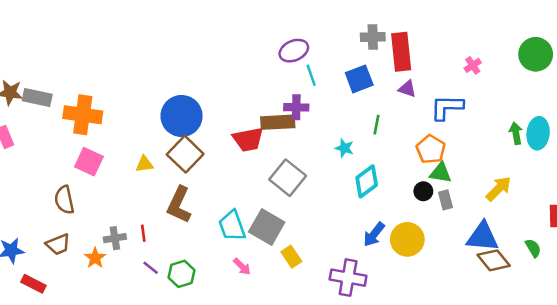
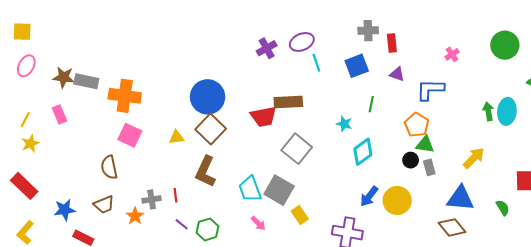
red rectangle: (401, 52) -> (392, 43), size x0.6
purple cross: (296, 107) -> (267, 48), moved, turned -30
brown diamond: (494, 260) -> (452, 227), moved

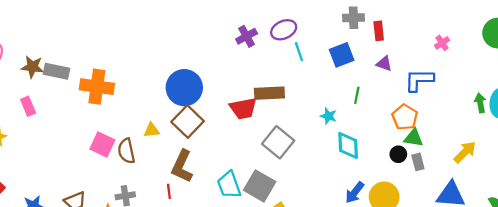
pink square: (130, 135) -> (102, 144), moved
cyan diamond: (363, 152) -> (348, 146), turned -56
brown semicircle: (109, 167) -> (126, 151), moved
red line: (175, 195) -> (169, 191), moved

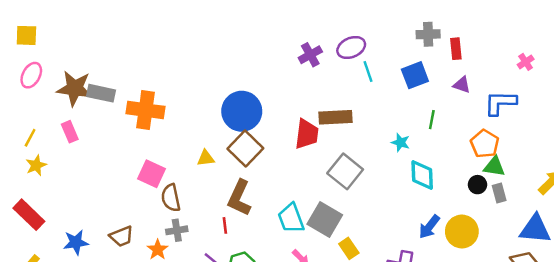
brown star: (32, 67) -> (75, 88), size x1.4
red trapezoid: (243, 108) -> (307, 134), turned -72
brown semicircle: (126, 151) -> (171, 198), moved

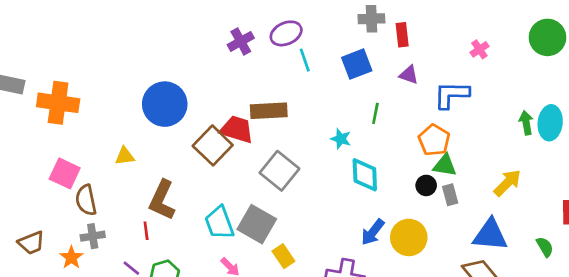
red trapezoid: (307, 134) -> (237, 129), turned -80
brown square: (245, 149) -> (213, 145), moved

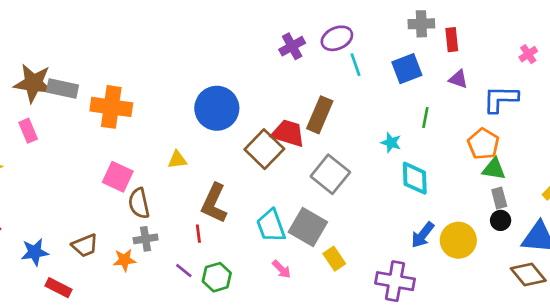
brown rectangle: (269, 111) -> (320, 115), turned -64
black circle: (426, 185) -> (501, 220), moved
orange star: (71, 257) -> (124, 260), turned 30

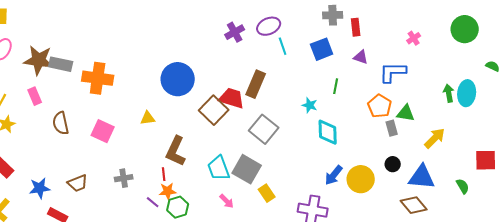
green triangle: (494, 169) -> (406, 113), moved
gray rectangle: (499, 198) -> (392, 128), moved
brown semicircle: (139, 203) -> (61, 123), moved
orange star: (124, 260) -> (168, 191), moved

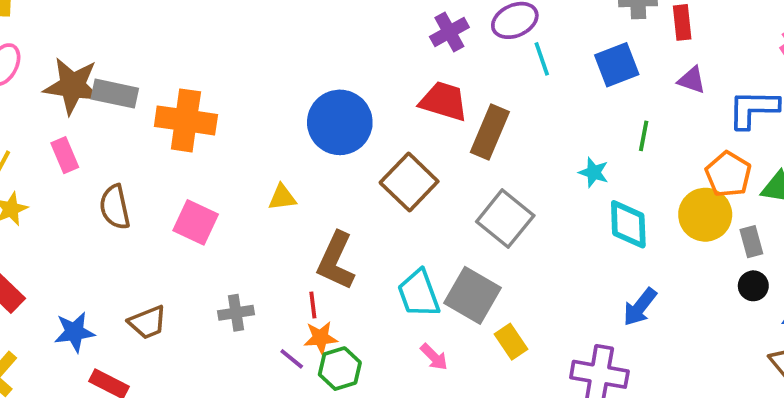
red trapezoid: (232, 98) -> (444, 101), moved
gray rectangle: (392, 128) -> (751, 242), moved
yellow circle: (361, 179) -> (705, 215), moved

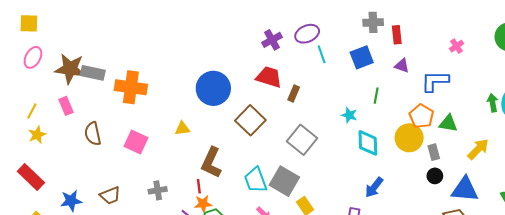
brown rectangle: (490, 132) -> (294, 93), size x0.6

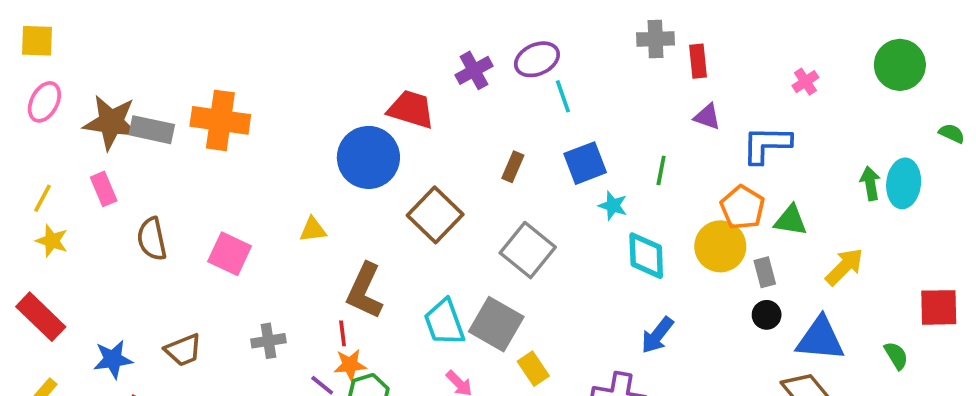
blue square: (362, 57) -> (585, 163), moved
red trapezoid: (269, 77) -> (411, 109), moved
orange cross: (131, 87) -> (220, 120), moved
yellow star: (37, 135) -> (52, 241), turned -30

